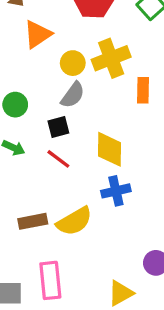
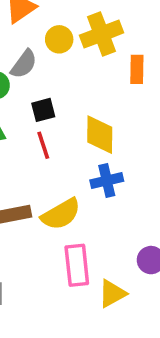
gray semicircle: (73, 95) -> (24, 64), moved
red line: (58, 159) -> (43, 145), turned 35
pink rectangle: (50, 280) -> (77, 265), moved

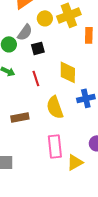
black square: (43, 110) -> (38, 48), moved
blue cross: (107, 181) -> (86, 98), moved
yellow semicircle: (61, 214) -> (55, 107), moved, turned 100

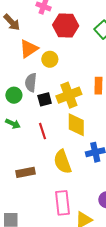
yellow cross: (69, 15) -> (69, 95), moved
yellow circle: (45, 18) -> (50, 59), moved
gray semicircle: (25, 32) -> (31, 82), turned 150

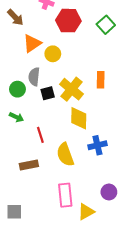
yellow cross: (69, 95) -> (72, 89), turned -30
red line: (42, 131) -> (40, 135), moved

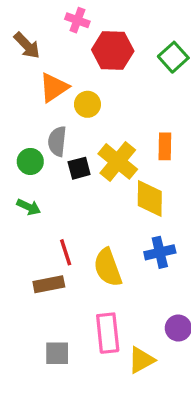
yellow diamond: (79, 118) -> (150, 198), moved
red line: (40, 135) -> (66, 252), moved
gray square: (14, 212) -> (57, 353), moved

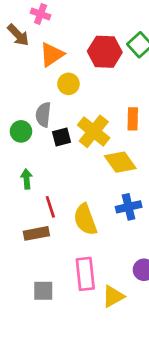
pink cross: (77, 20) -> (41, 14), moved
red hexagon: (113, 50) -> (105, 52), moved
orange triangle: (54, 87) -> (52, 55), moved
yellow diamond: (150, 198) -> (120, 162), turned -36
green arrow: (29, 207) -> (27, 179), moved, turned -120

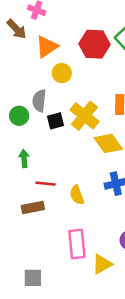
red line: (50, 207) -> (45, 184), turned -66
yellow semicircle: (85, 219) -> (77, 195), size x0.7
gray square: (43, 291) -> (33, 278), moved

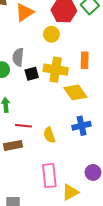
yellow circle: (62, 73) -> (51, 34), moved
yellow cross: (84, 116) -> (56, 70), turned -30

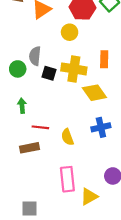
black square: (32, 74) -> (49, 73), turned 32

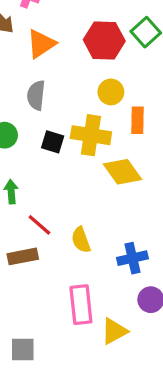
yellow circle: (70, 32) -> (111, 92), moved
gray semicircle: (35, 56) -> (36, 95), moved
red line: (40, 127) -> (39, 225), turned 35
blue cross: (101, 127) -> (132, 258), moved

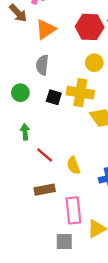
brown rectangle: (23, 256) -> (45, 190), moved
gray square: (23, 350) -> (64, 241), moved

